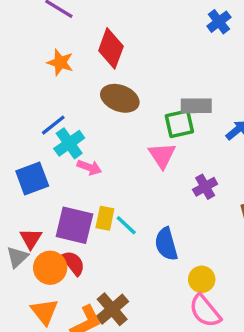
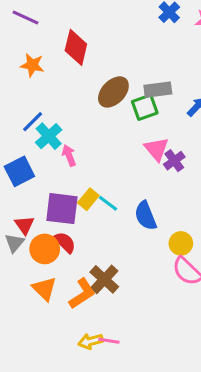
brown ellipse: (120, 98) -> (113, 92), moved, turned -60
pink triangle: (162, 155) -> (156, 149), moved
pink arrow: (89, 167) -> (69, 155), turned -125
yellow rectangle: (105, 218) -> (88, 199), turned 35

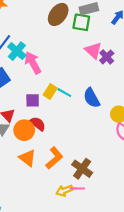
green square: (145, 107) -> (81, 22), turned 36
pink arrow: (69, 155) -> (33, 63), size x1.5
purple square: (62, 209) -> (33, 100), size x0.6
brown cross: (104, 279) -> (82, 169), moved

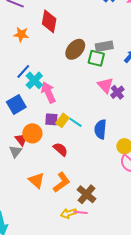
blue semicircle: (92, 98) -> (100, 129), turned 30
purple square: (33, 100) -> (51, 119), moved
red semicircle: (38, 124) -> (60, 149), moved
orange circle: (24, 130) -> (32, 133), moved

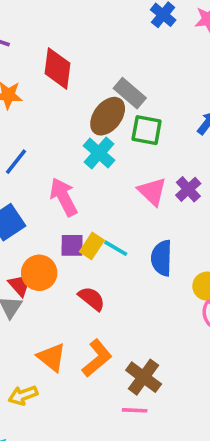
gray rectangle: (104, 46) -> (130, 93), moved, turned 54
cyan cross: (34, 80) -> (99, 153), moved
pink triangle: (105, 85) -> (152, 191), moved
yellow arrow: (69, 213) -> (23, 395), moved

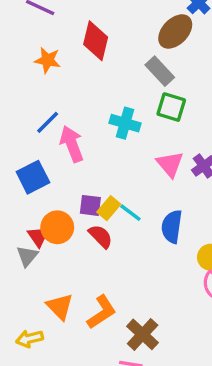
brown ellipse: (108, 116) -> (175, 31), moved
cyan cross: (99, 153) -> (125, 123), turned -32
pink arrow: (64, 197) -> (72, 144), moved
red semicircle: (92, 299) -> (101, 236), moved

